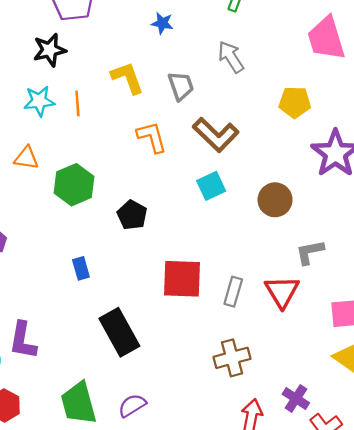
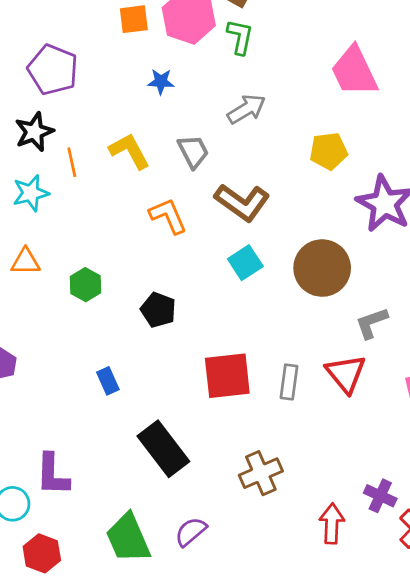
gray arrow: (231, 57) -> (246, 109), turned 100
orange line: (77, 103) -> (72, 162), moved
green hexagon: (74, 185) -> (86, 285), size x0.7
brown circle: (275, 200) -> (322, 268), size x1.4
brown cross: (232, 358) -> (261, 473), moved

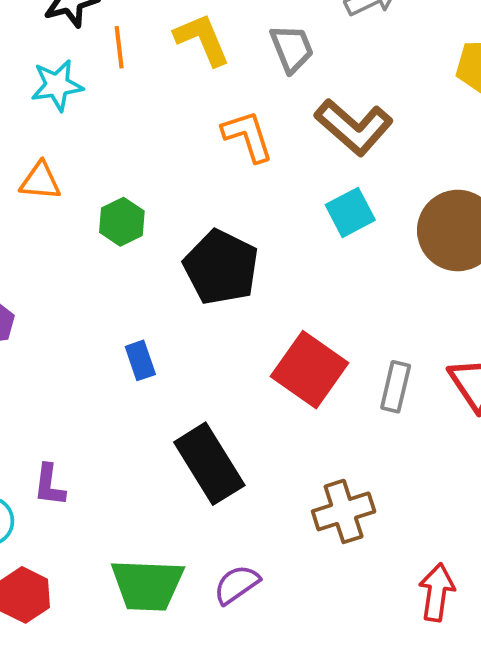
black pentagon: (158, 310) -> (221, 267), size x1.5
red square: (227, 376) -> (309, 370), turned 36
purple L-shape: (52, 475) -> (49, 485), size x0.7
green trapezoid: (128, 538) -> (147, 585), turned -70

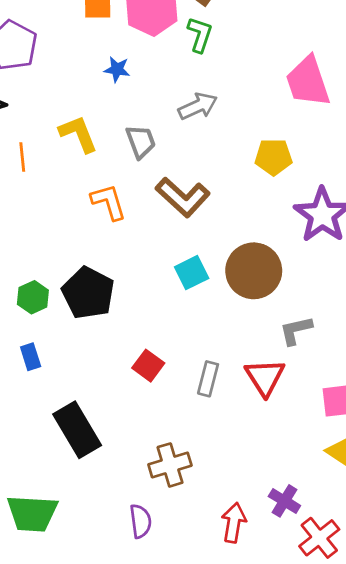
orange line: (119, 47) -> (22, 157), moved
cyan square: (350, 212) -> (192, 273), moved
green hexagon: (122, 222) -> (33, 297), moved
red square: (309, 370) -> (148, 366), size x0.6
purple semicircle: (237, 585) -> (140, 521), moved, turned 116

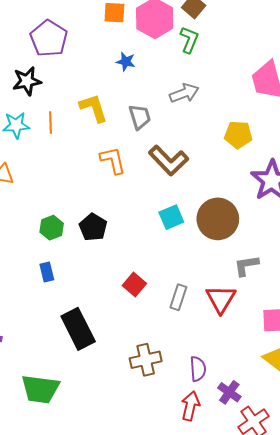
black pentagon: (88, 293) -> (93, 227), size x0.7
purple semicircle: (140, 521) -> (198, 369), moved

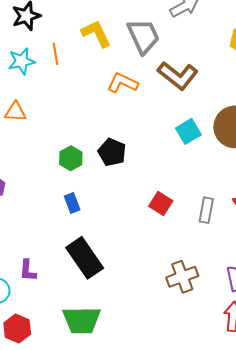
gray trapezoid: (140, 117) -> (143, 36), size x1.4
orange L-shape: (113, 160) -> (122, 83), turned -44
black rectangle: (78, 329) -> (85, 258), moved

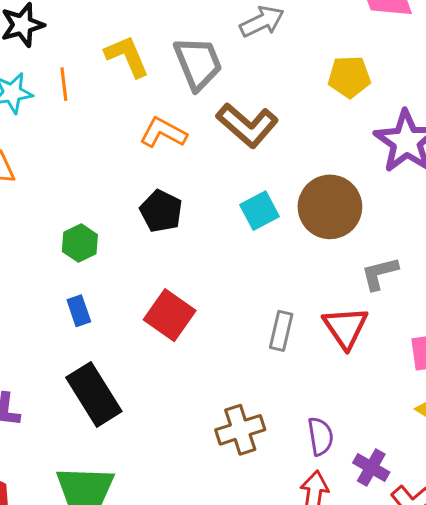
black pentagon: (112, 152) -> (161, 211), moved
red square: (161, 203) -> (170, 315), moved, size x1.4

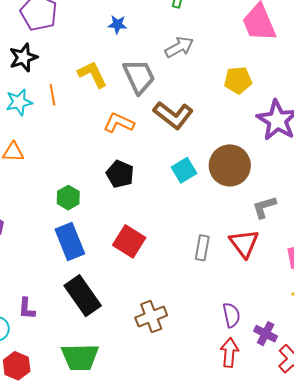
blue rectangle: (79, 311) -> (70, 242), size x1.8
brown cross: (240, 430) -> (151, 317), moved

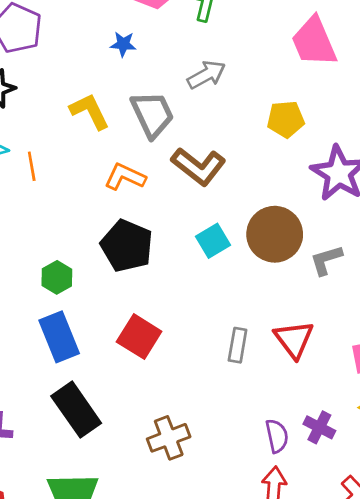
orange line: (52, 95) -> (32, 166), moved
black pentagon: (120, 174) -> (127, 246), size x1.4
gray L-shape: (264, 207) -> (326, 260), moved
purple cross: (266, 334) -> (319, 427), moved

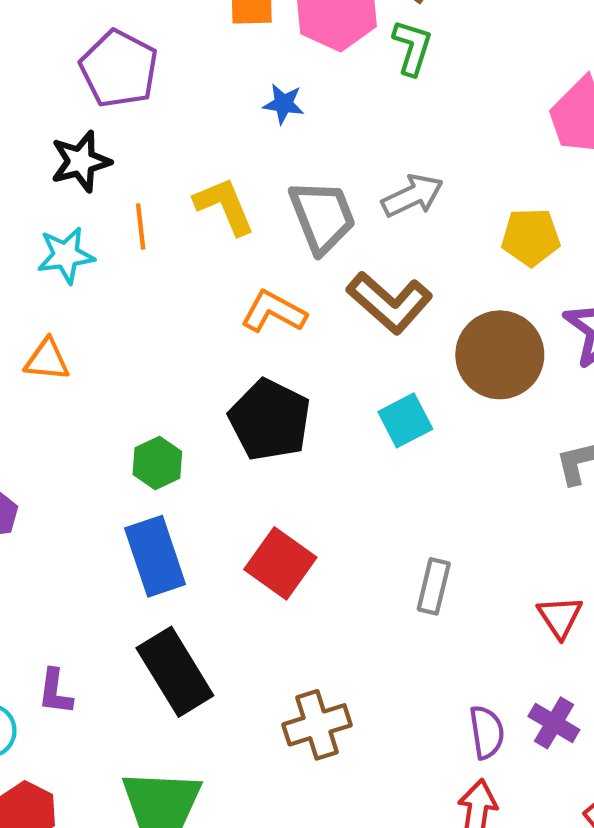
gray arrow: (206, 75) -> (412, 196), moved
orange line: (32, 166) -> (141, 227), moved
brown circle: (275, 234) -> (500, 355), moved
red triangle: (294, 339) -> (560, 617), moved, size x0.7

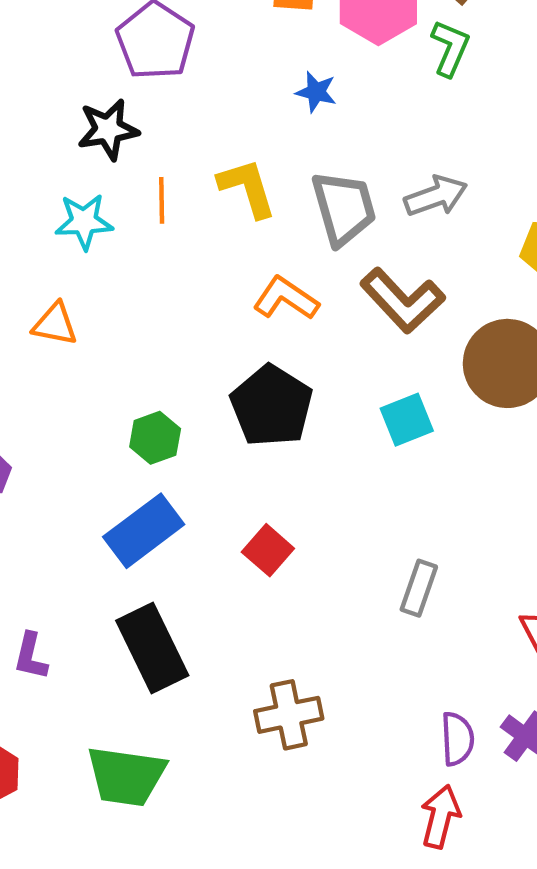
blue rectangle: (155, 556) -> (144, 531), turned 66
red square: (280, 563) -> (268, 550), size x0.7

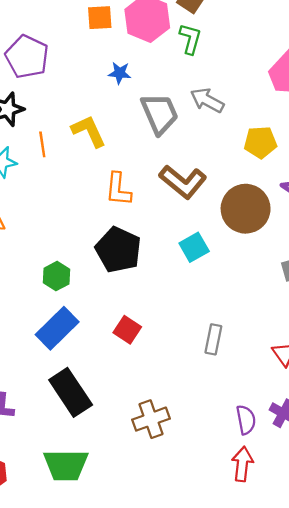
gray arrow: (436, 196) -> (207, 100), moved, turned -124
gray trapezoid: (344, 208) -> (160, 114), moved
orange L-shape: (286, 298) -> (118, 189), turned -111

